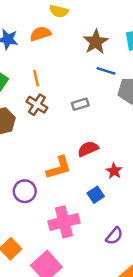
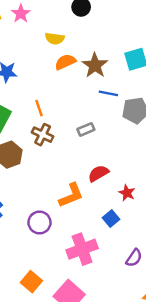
orange semicircle: (40, 34) -> (65, 62), moved

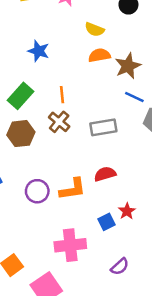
gray rectangle: (86, 129) -> (103, 127), size x1.5
red star: (127, 193) -> (127, 211), moved
purple circle: (39, 223) -> (37, 191), moved

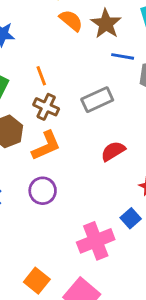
orange semicircle: (99, 55) -> (71, 20), turned 65
orange L-shape: (73, 189) -> (46, 146), moved
blue square: (106, 222) -> (131, 218), moved

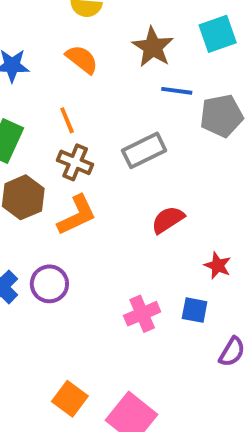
orange semicircle: (71, 20) -> (82, 59), moved
purple circle: (43, 191) -> (49, 284), moved
blue square: (131, 218) -> (195, 310), turned -36
pink cross: (96, 241) -> (142, 314), moved, size x0.7

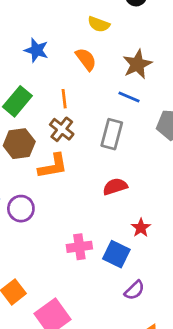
blue line: (177, 91) -> (129, 97), moved
gray rectangle: (144, 150) -> (112, 134), turned -64
blue square: (195, 310) -> (116, 254), size x1.4

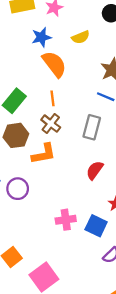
yellow semicircle: (99, 24) -> (81, 37), turned -42
blue star: (36, 50) -> (41, 37), moved, turned -30
orange semicircle: (86, 59) -> (54, 64), moved, size x1.4
red semicircle: (115, 187) -> (95, 170), turned -36

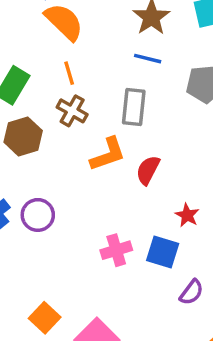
orange L-shape: (44, 154) -> (108, 154), moved

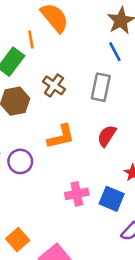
blue line: (148, 59) -> (115, 52), turned 42
orange line: (69, 73) -> (31, 40), moved
orange L-shape: (108, 154) -> (61, 137), moved

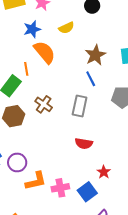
red semicircle: (107, 136) -> (84, 143), turned -114
orange L-shape: (61, 137) -> (36, 181), moved
blue square: (112, 199) -> (87, 192), turned 30

